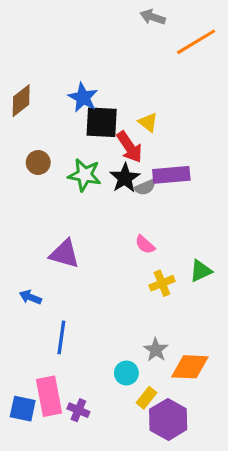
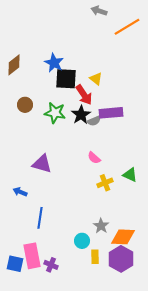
green triangle: (201, 271) -> (130, 175), turned 49
yellow rectangle: (147, 398) -> (95, 257), turned -40
purple hexagon: (168, 419) -> (121, 259), moved

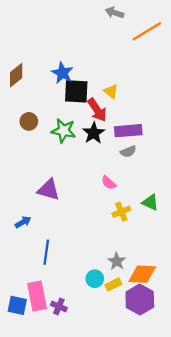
gray semicircle: (94, 121) -> (128, 151), moved
blue arrow: (20, 192) -> (23, 222), turned 128
yellow rectangle: (95, 257) -> (113, 285), moved, turned 64

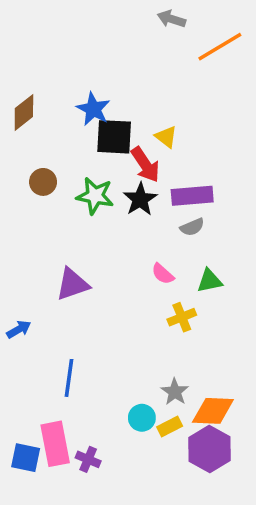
purple triangle: (48, 190) -> (73, 284), turned -35
green triangle: (150, 202) -> (210, 281), moved, turned -36
blue arrow: (23, 222) -> (19, 329), moved

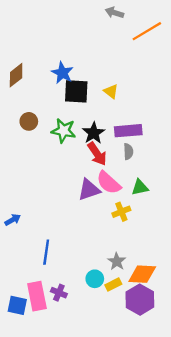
red arrow: (145, 165) -> (97, 154), moved
gray semicircle: (192, 227) -> (128, 151), turned -70
pink semicircle: (163, 274) -> (109, 183), size x1.6
purple triangle: (73, 284) -> (89, 190), moved
purple cross: (88, 459) -> (59, 293), moved

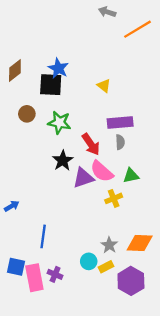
black square: (76, 91) -> (51, 85), moved
black star: (94, 133) -> (63, 160), moved
orange diamond: (142, 274) -> (140, 243), moved
blue square: (17, 305) -> (16, 267), moved

